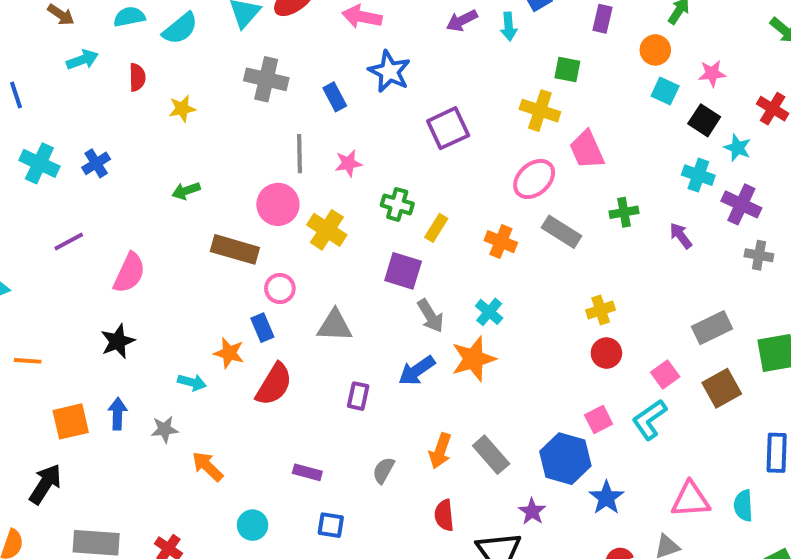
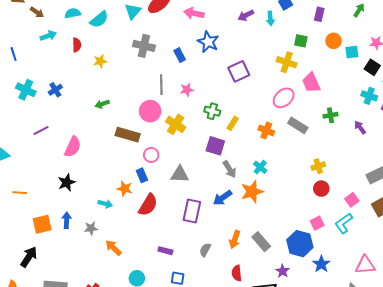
orange circle: (655, 50) -> (334, 41), moved
cyan square: (665, 91) -> (352, 52), turned -32
purple rectangle: (358, 396) -> (192, 211), size x1.6

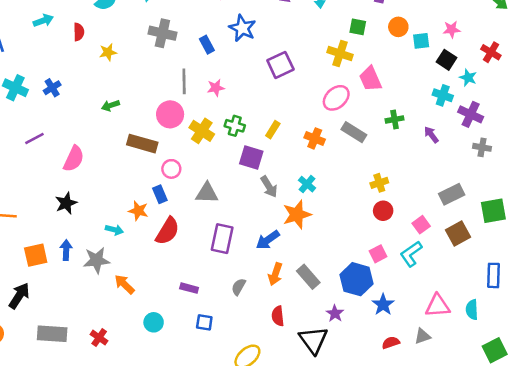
green cross: (212, 111) -> (235, 126), moved
blue arrow: (222, 198) -> (268, 240), moved
gray star: (91, 228) -> (97, 260), size x1.5

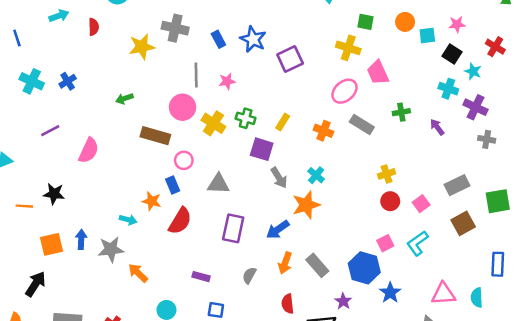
blue star: (242, 28) -> (253, 39), moved
yellow star: (108, 52) -> (142, 47), moved, size x1.5
black star: (66, 203) -> (54, 194), moved, turned 30
pink square: (421, 225) -> (421, 204), moved

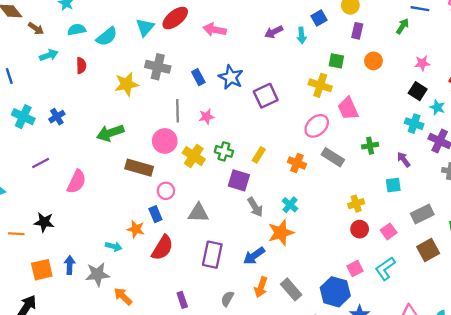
cyan square: (427, 36) -> (393, 185), moved
green arrow: (124, 99) -> (110, 133), size x1.6
purple rectangle: (201, 277) -> (182, 300), turned 56

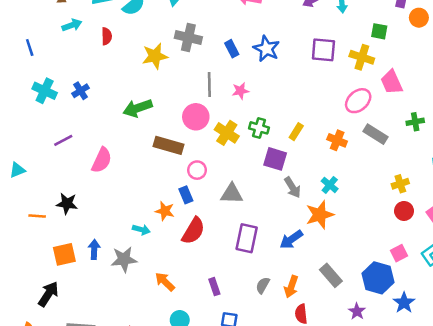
orange circle: (374, 61) -> (419, 18), moved
purple square: (266, 96) -> (323, 50), moved, turned 30
orange arrow: (261, 287) -> (291, 287), moved
orange arrow: (123, 296) -> (165, 282), moved

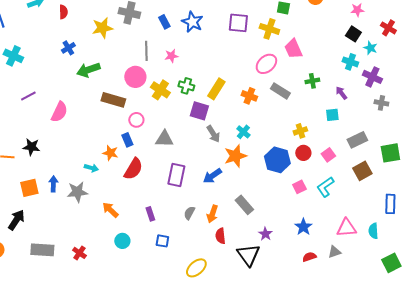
blue cross: (81, 91) -> (68, 48), moved
yellow rectangle: (296, 132) -> (216, 89), size x1.5
blue hexagon: (378, 278) -> (277, 160), moved

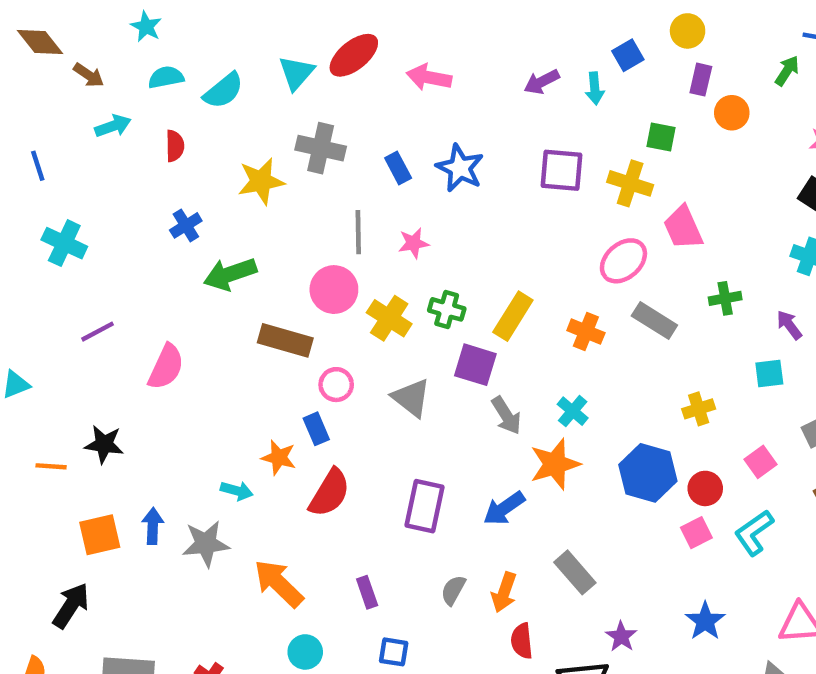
gray triangle: (164, 139) -> (411, 398), moved, turned 36
red circle: (303, 153) -> (705, 488), moved
orange arrow: (110, 210) -> (279, 583), size x1.4

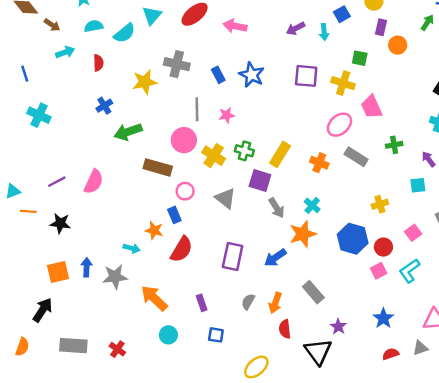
cyan triangle: (296, 73) -> (152, 15), moved
purple line: (97, 332) -> (57, 182), moved
orange line: (51, 466) -> (28, 211), moved

